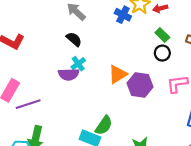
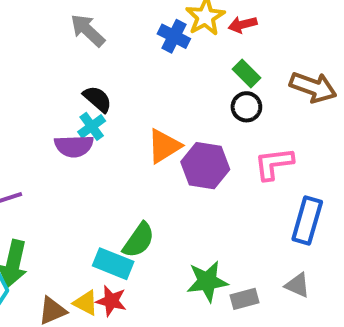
black semicircle: (74, 39) -> (97, 99), moved

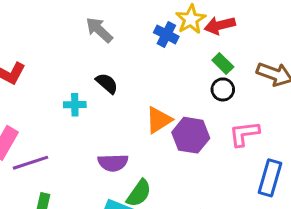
red arrow: (243, 24) -> (220, 25), size x1.4
cyan cross: (92, 126) -> (75, 105), moved, turned 35
purple semicircle: (74, 146) -> (113, 163), moved

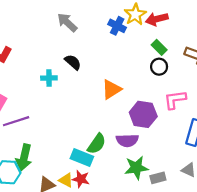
purple hexagon: (191, 135) -> (143, 114), moved
purple semicircle: (113, 163) -> (127, 140), moved

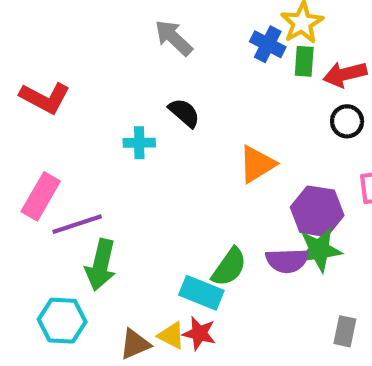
red arrow: (157, 19) -> (345, 74), moved
green rectangle: (159, 47) -> (304, 61), moved, turned 49
green arrow: (24, 157) -> (101, 265), moved
green star: (136, 168) -> (319, 250), moved
gray rectangle: (158, 178) -> (345, 331), turned -63

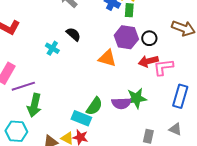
red arrow: (345, 74) -> (148, 61), moved
cyan cross: (139, 143) -> (52, 48), turned 32
orange triangle: (257, 164) -> (107, 58), turned 48
purple hexagon: (317, 211) -> (126, 37), moved

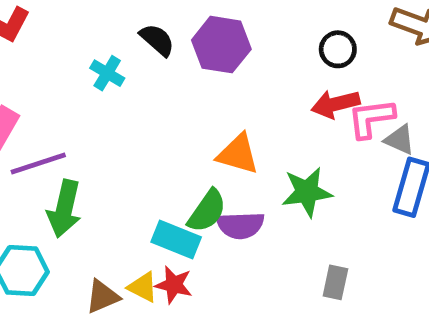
purple hexagon: (126, 37) -> (221, 45), moved
orange triangle: (107, 58) -> (238, 154), moved
purple semicircle: (121, 103) -> (240, 225), moved
gray triangle: (175, 129) -> (400, 140), moved

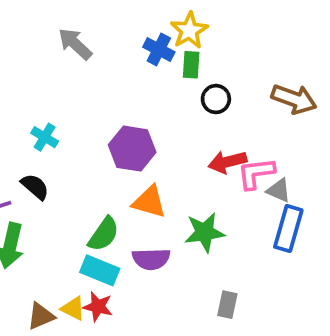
black semicircle: (157, 40) -> (35, 187), moved
purple hexagon: (221, 45) -> (132, 149), moved
black circle: (338, 49) -> (216, 99), moved
green semicircle: (207, 211) -> (104, 234), moved

